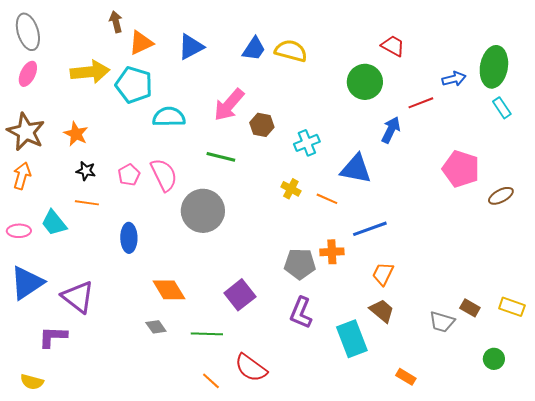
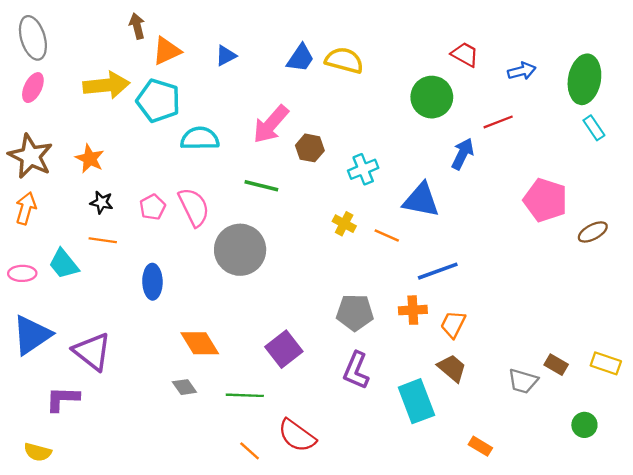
blue triangle: (191, 47) -> (226, 56), size x0.7
blue arrow: (454, 79) -> (522, 71), moved
orange cross: (332, 252) -> (413, 310), moved

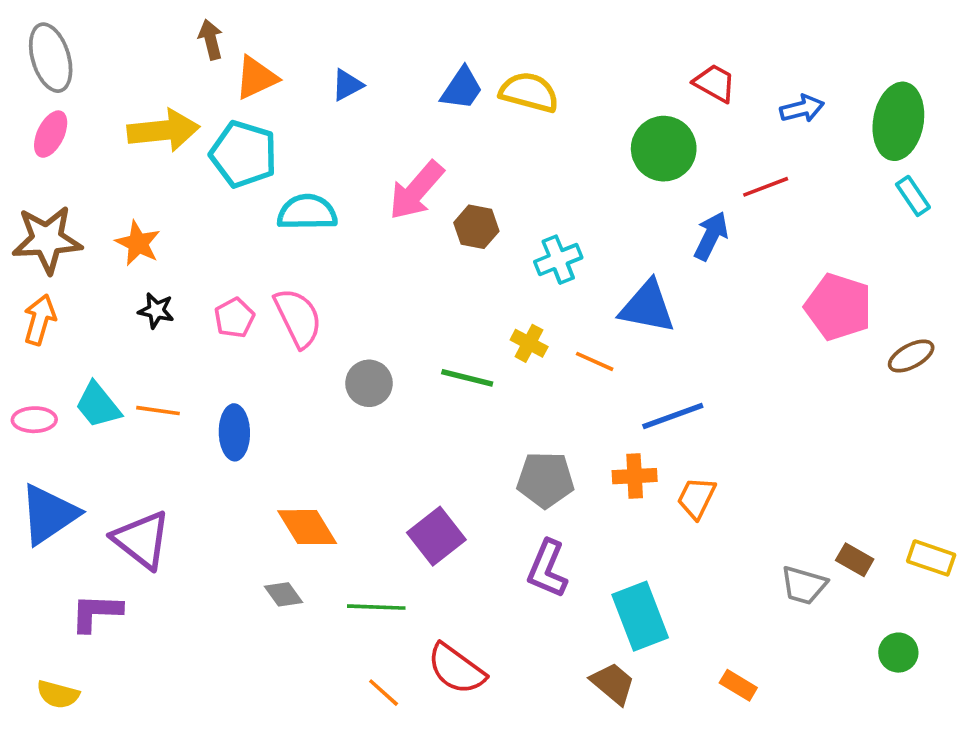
brown star: (31, 156) -> (47, 240), turned -30
green line: (261, 186) -> (467, 378), moved
orange line: (103, 240) -> (158, 411), moved
gray circle: (240, 250) -> (369, 383), size x0.6
brown trapezoid: (452, 368) -> (613, 683), moved

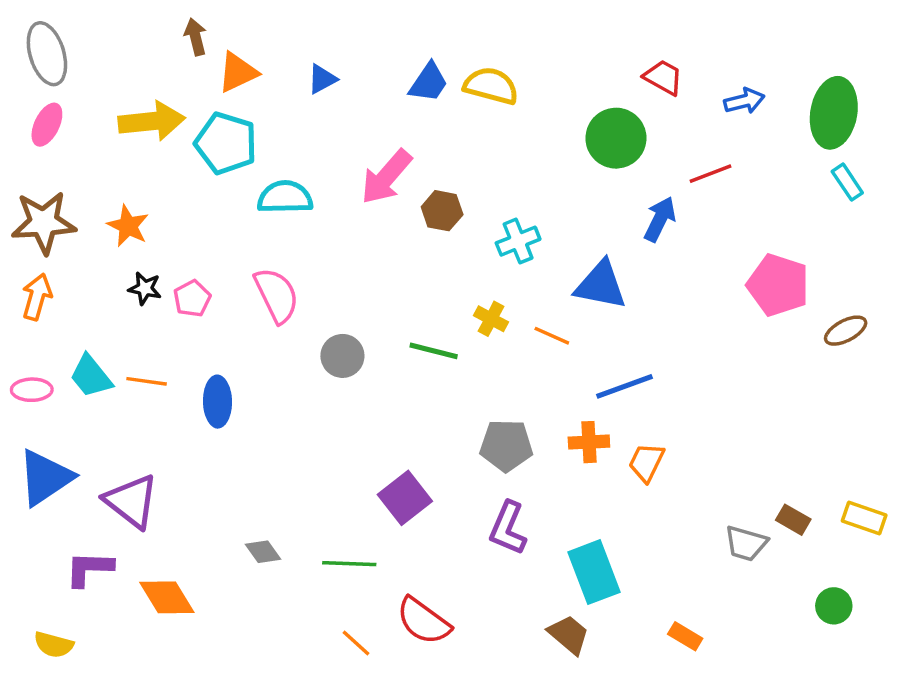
pink pentagon: (234, 318) -> (192, 299), moved
orange diamond: (307, 527) -> (167, 597), moved

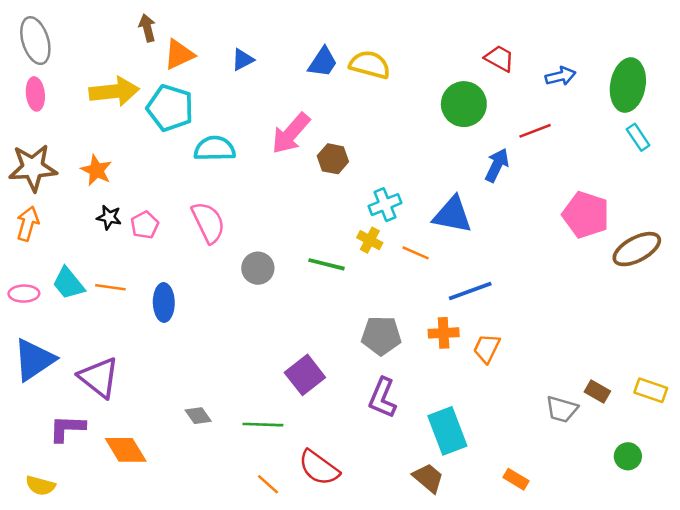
pink ellipse: (47, 125) -> (35, 94), turned -32
cyan cross: (518, 241) -> (385, 205), moved
brown ellipse: (846, 331) -> (637, 249), size x1.5

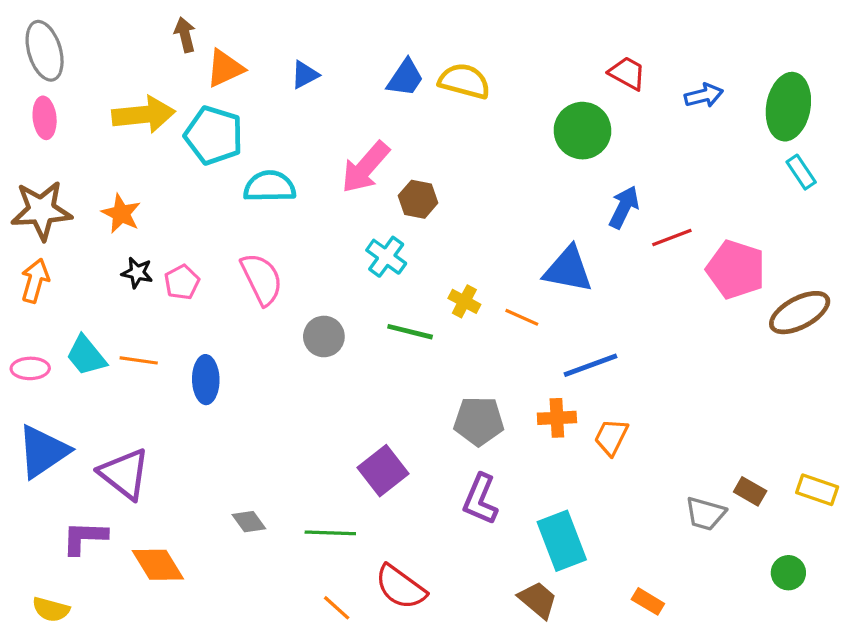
red line: (535, 131) -> (672, 238), moved
cyan cross: (385, 205) -> (386, 257), moved, turned -32

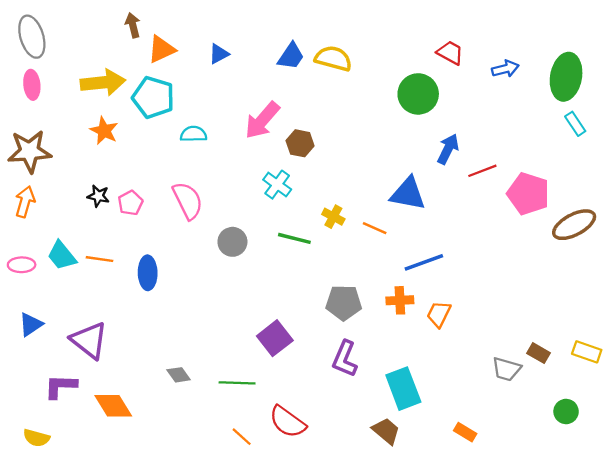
cyan semicircle: (270, 186) -> (193, 134), size x0.7
orange star: (121, 214) -> (104, 131), moved
blue triangle: (43, 451) -> (31, 324), size x0.6

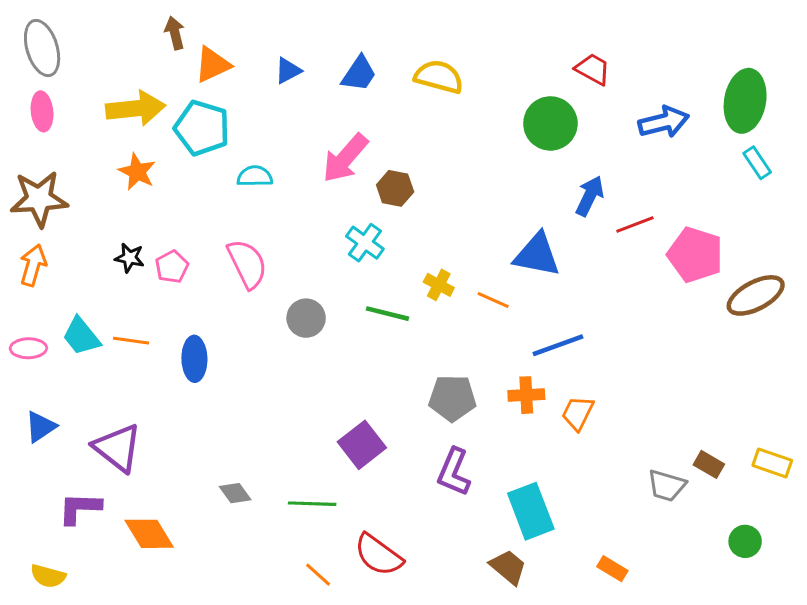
blue trapezoid: (291, 56) -> (359, 74), moved
blue arrow: (505, 69) -> (664, 122), moved, size x1.4

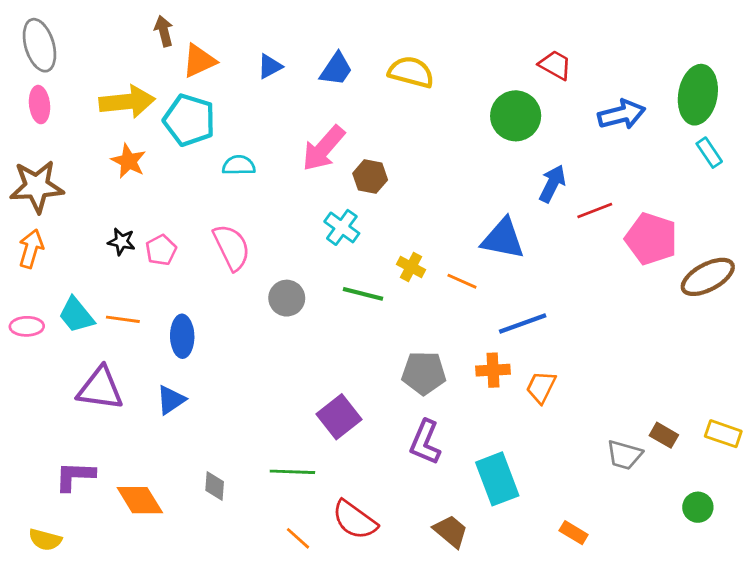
blue triangle: (41, 427) -> (171, 400), moved
purple triangle: (117, 448) -> (100, 389), moved, turned -30
gray diamond: (235, 493) -> (215, 486), moved, turned 40
brown trapezoid: (508, 567) -> (451, 531), moved

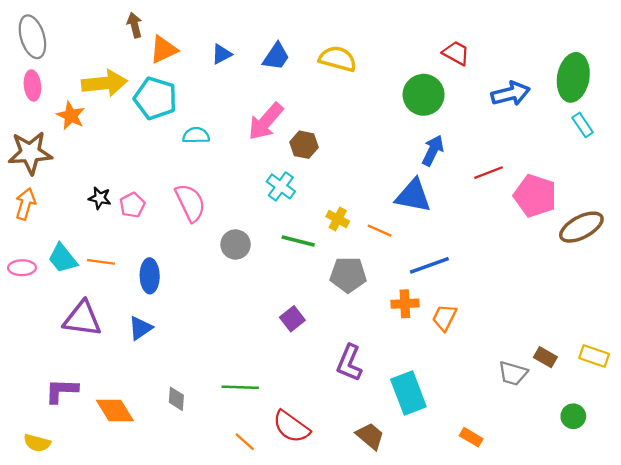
orange star: (129, 161) -> (71, 116), moved
blue arrow: (552, 184) -> (433, 150), moved
gray pentagon: (424, 373) -> (348, 275), moved
purple square: (339, 417) -> (292, 319), moved, size x0.7

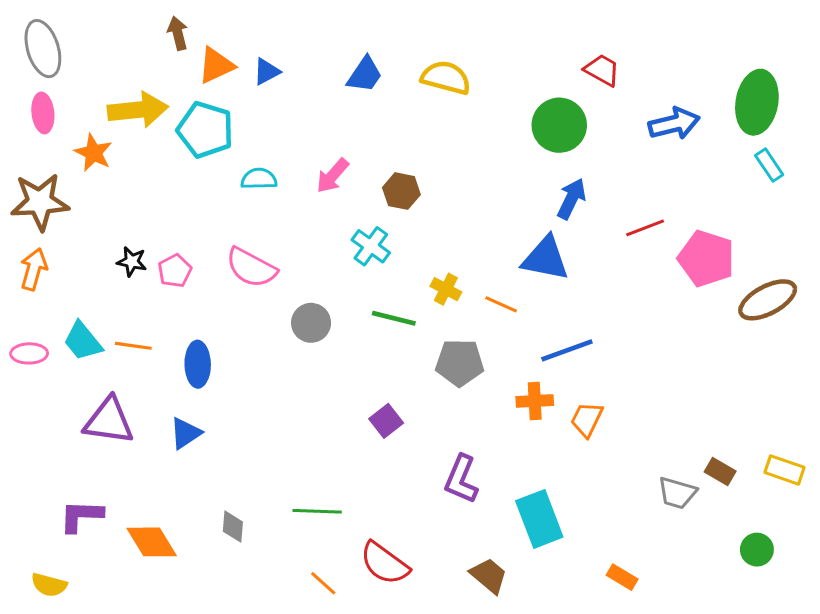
blue triangle: (222, 54) -> (267, 72), moved
pink arrow: (266, 121) -> (332, 176), moved, size x0.7
pink semicircle: (190, 203) -> (251, 268), turned 144

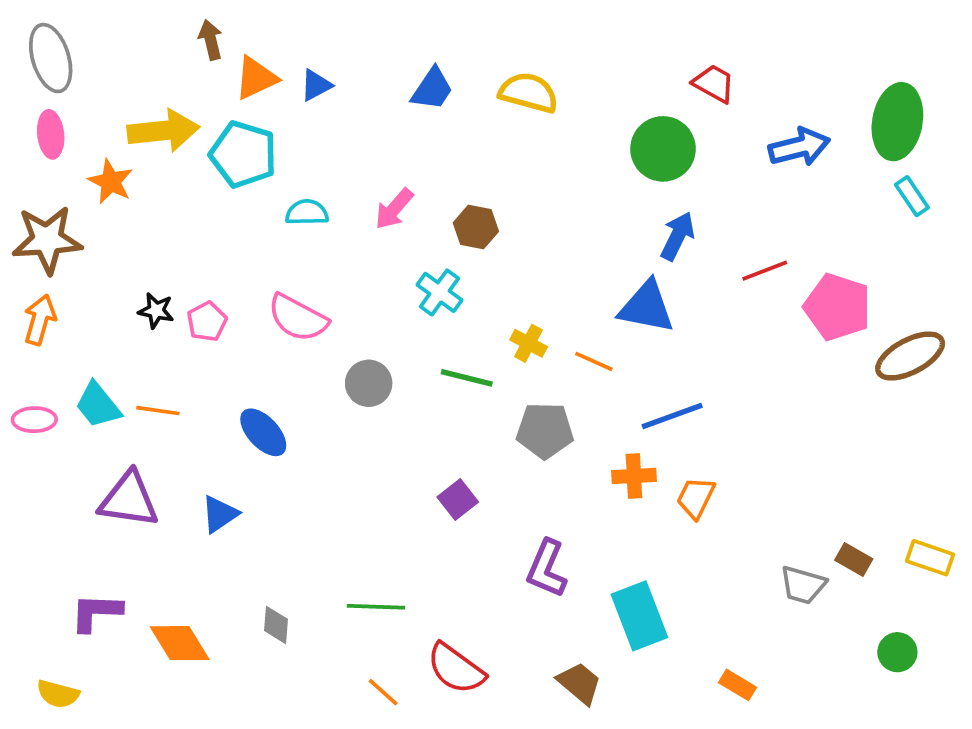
blue ellipse: (198, 364) -> (263, 432), moved, turned -42

